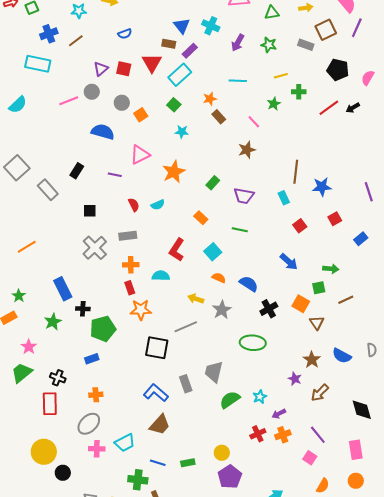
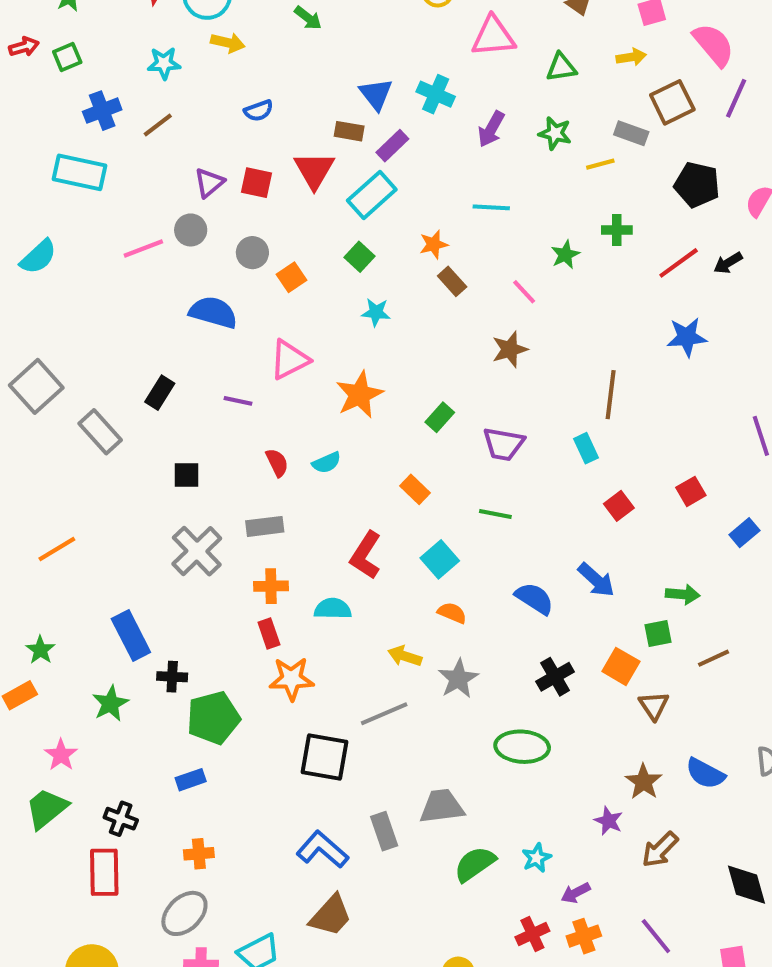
yellow line: (281, 76) -> (600, 164), moved
blue star: (322, 187) -> (687, 337), moved
blue semicircle: (249, 284) -> (534, 598), moved
gray trapezoid: (214, 372) -> (442, 806), turned 70

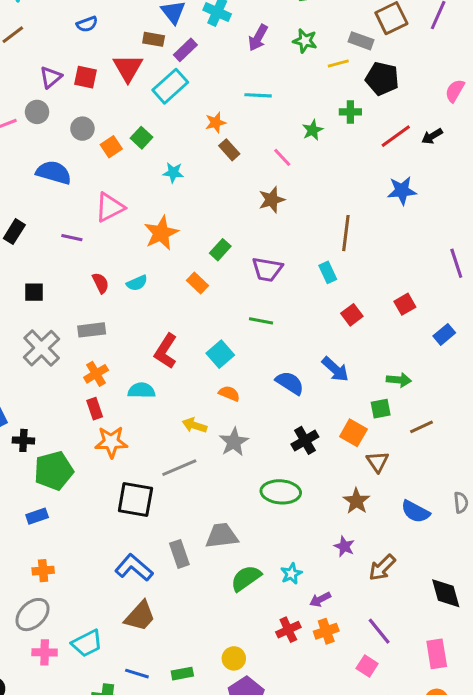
black pentagon: (697, 185) -> (382, 79), moved
green square: (359, 257) -> (141, 138), moved
orange rectangle: (415, 489) -> (197, 283), moved
orange cross: (271, 586) -> (96, 374), turned -30
brown star: (644, 782) -> (356, 501), moved

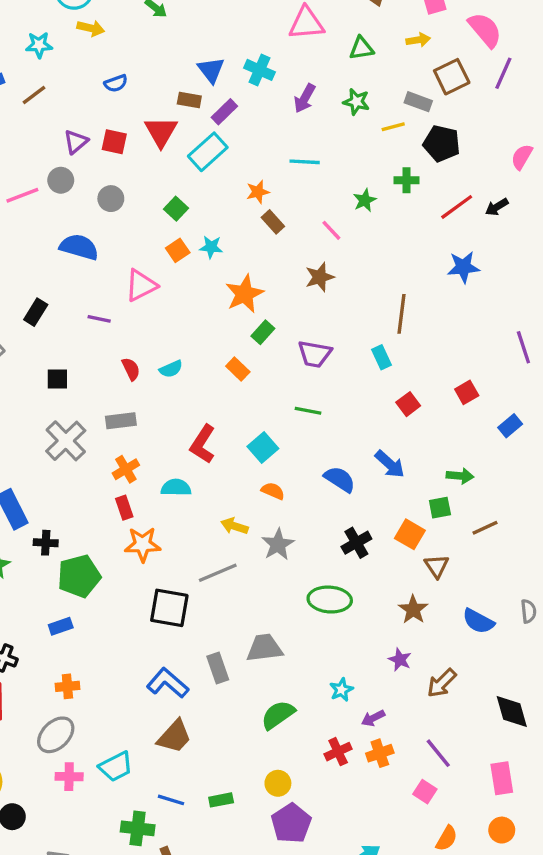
orange square: (111, 147) -> (178, 250), moved
orange star: (161, 233) -> (244, 294), moved
green semicircle: (246, 578) -> (278, 715), moved

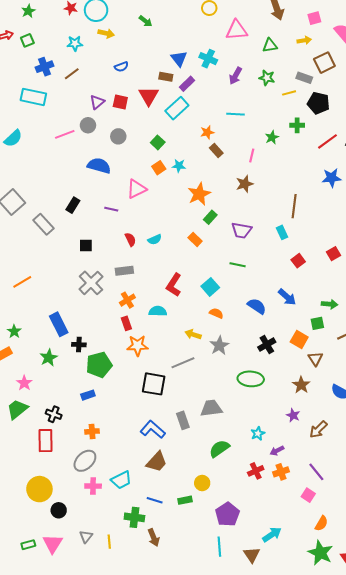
pink line: (331, 230) -> (252, 156), turned 56
yellow circle: (278, 783) -> (202, 483), moved

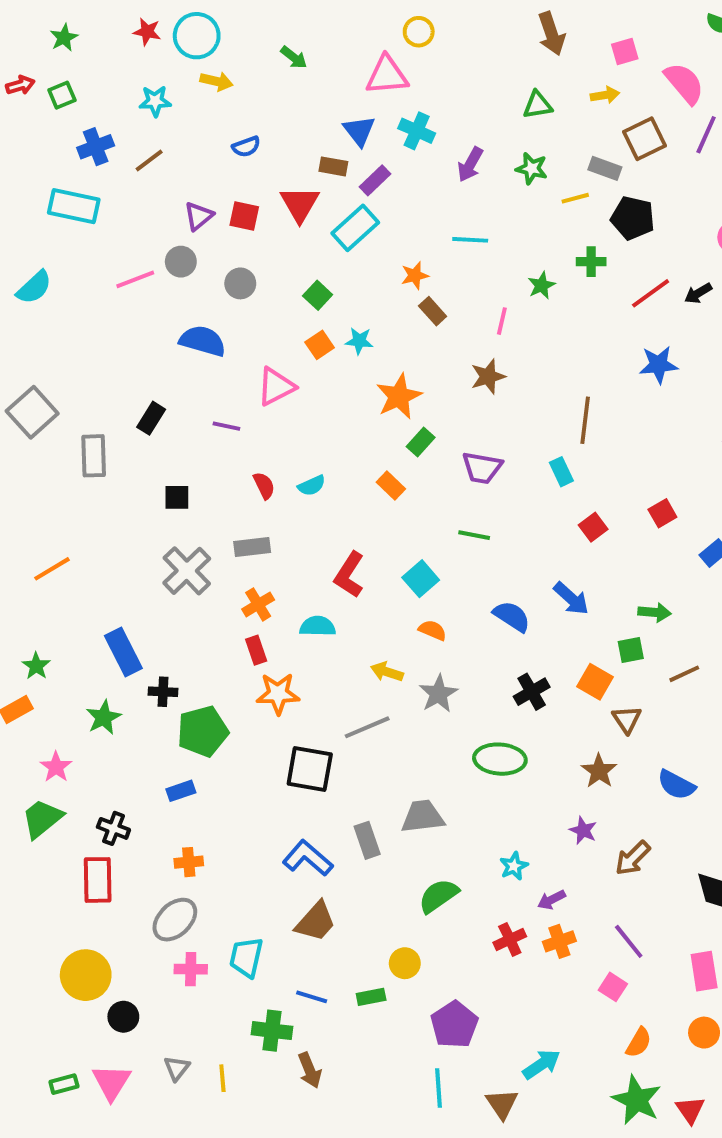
pink triangle: (237, 30) -> (387, 75), moved
gray rectangle: (44, 224) -> (94, 456), turned 40
cyan trapezoid: (121, 480) -> (246, 957), turned 130

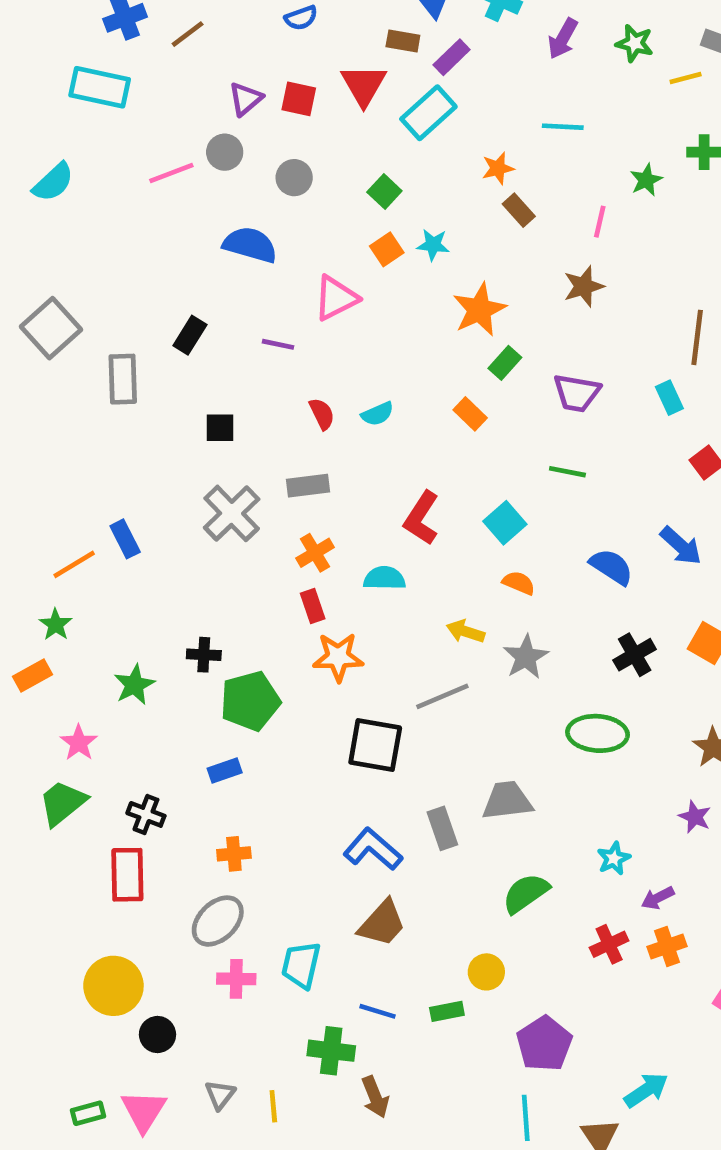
orange line: (52, 569) -> (74, 564), moved
blue rectangle: (123, 652) -> (125, 539), moved, size x0.7

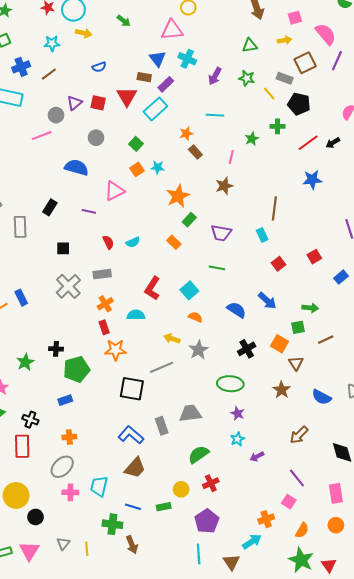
yellow line: (686, 78) -> (269, 94), turned 64
gray circle: (225, 152) -> (56, 115), moved
purple star: (695, 817) -> (237, 413), moved
red cross: (609, 944) -> (211, 483), moved
orange cross: (667, 946) -> (266, 519), moved

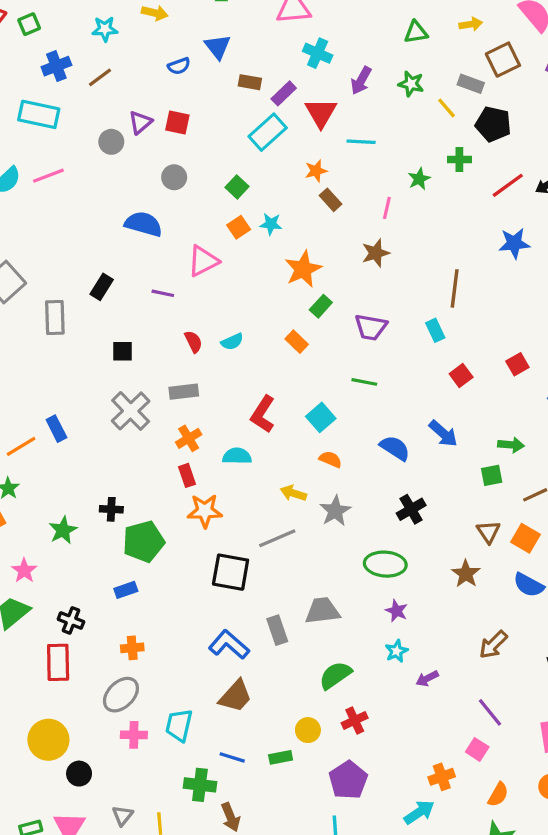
blue triangle: (158, 59) -> (218, 47), moved
red triangle: (127, 97) -> (321, 113), moved
pink line: (42, 136) -> (48, 176), moved
orange square: (280, 344) -> (525, 538), moved

